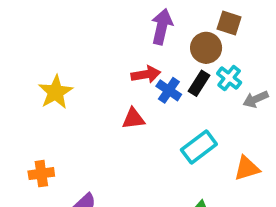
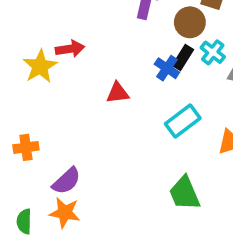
red arrow: (146, 74) -> (70, 49), moved
blue cross: (169, 90) -> (167, 68), moved

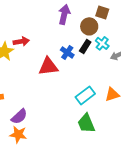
blue cross: (167, 68) -> (67, 52), moved
red triangle: (118, 93) -> (48, 66), size x1.5
cyan rectangle: (183, 121) -> (85, 95), moved

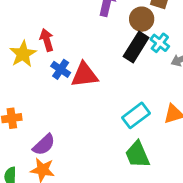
red arrow: (21, 41) -> (47, 40), turned -98
black rectangle: (85, 46) -> (136, 47), size x1.5
blue cross: (67, 52) -> (61, 69), moved

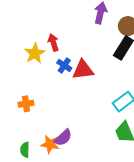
purple semicircle: (44, 145) -> (63, 138), moved

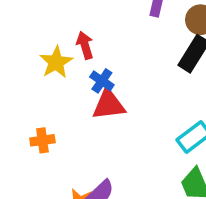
red triangle: (83, 70) -> (109, 105), moved

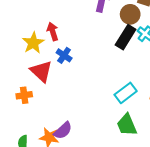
red triangle: (109, 105) -> (41, 71), moved, turned 50

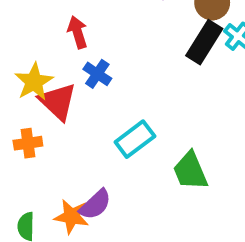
yellow star: (33, 43) -> (34, 82), moved
cyan rectangle: (126, 93) -> (135, 139), moved
green trapezoid: (127, 125) -> (190, 171), moved

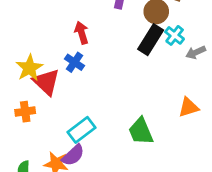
red arrow: (78, 32) -> (82, 33), moved
cyan rectangle: (135, 139) -> (82, 130), moved

